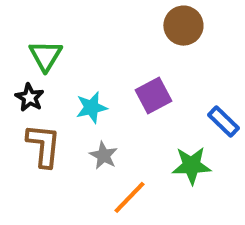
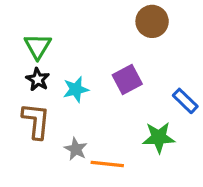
black star: (30, 98) -> (38, 79), moved
gray star: (104, 155) -> (76, 149), moved
orange line: (129, 197) -> (107, 164), turned 52

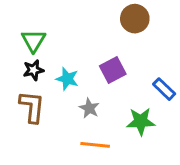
black star: (38, 79) -> (33, 70), turned 30
cyan star: (76, 89) -> (67, 79), turned 30
gray star: (76, 149) -> (89, 108), moved

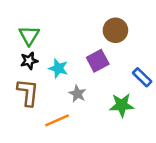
brown circle: (135, 19) -> (115, 30), moved
orange line: (95, 145) -> (57, 120), moved, turned -30

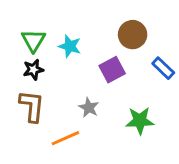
cyan star: (58, 68) -> (70, 46), moved
blue rectangle: (142, 77) -> (163, 68), moved

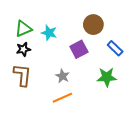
green triangle: (33, 40) -> (23, 29), turned 36
green star: (140, 121) -> (107, 77), moved
orange line: (65, 138) -> (62, 98), moved

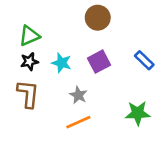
brown circle: (93, 25) -> (98, 18), moved
cyan star: (49, 33) -> (62, 63), moved
green star: (107, 77) -> (138, 113), moved

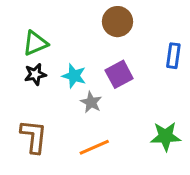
blue rectangle: (144, 60) -> (173, 56), moved, turned 54
brown L-shape: (28, 94) -> (34, 136), moved
gray star: (78, 95) -> (91, 102), moved

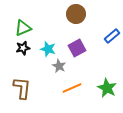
blue rectangle: (173, 56) -> (112, 36), turned 42
green star: (166, 136) -> (107, 88), turned 30
orange line: (94, 147) -> (72, 88), moved

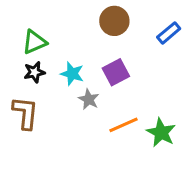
blue rectangle: (112, 36) -> (169, 33), moved
brown L-shape: (22, 88) -> (25, 113), moved
orange line: (72, 88) -> (123, 125), moved

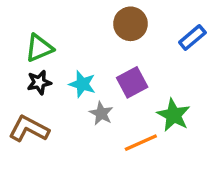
brown L-shape: (25, 113) -> (29, 129), turned -68
green star: (161, 133) -> (174, 115), moved

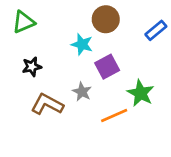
green triangle: (39, 48) -> (23, 22), moved
cyan star: (82, 84) -> (82, 44), moved
brown L-shape: (29, 129) -> (47, 104), moved

